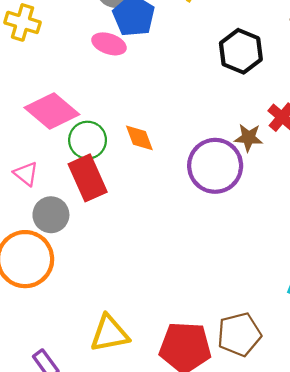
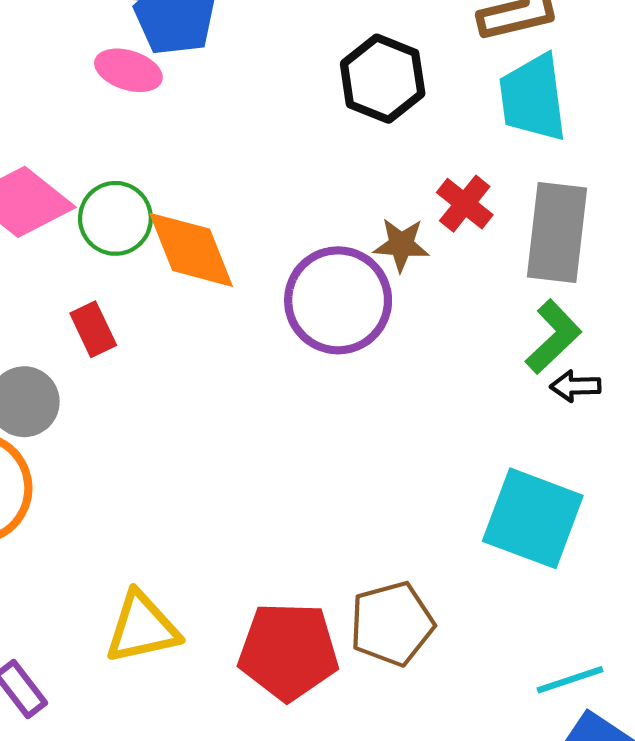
orange diamond: (139, 138) -> (191, 250), size x1.6
green circle: (88, 140) -> (115, 218), moved
red rectangle: (88, 178) -> (93, 329), size x0.6

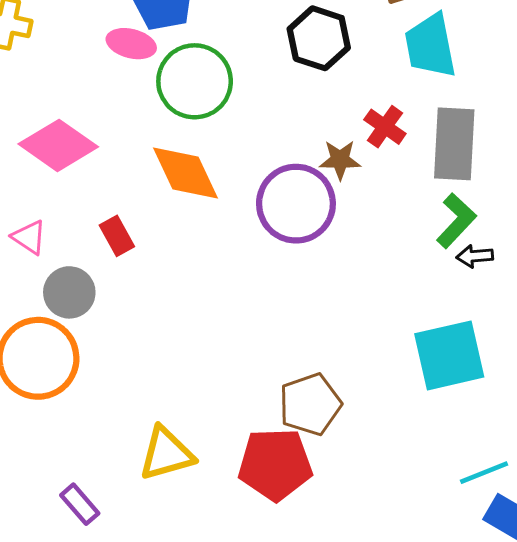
green circle: (115, 218) -> (195, 81), moved, size x1.4
cyan square: (533, 518) -> (449, 355), turned -30
brown pentagon: (392, 624) -> (310, 404), moved

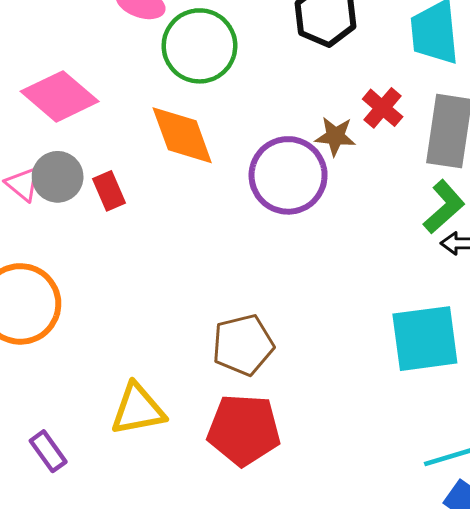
gray circle: (69, 292) -> (58, 177), moved
brown pentagon: (310, 404) -> (243, 345), moved

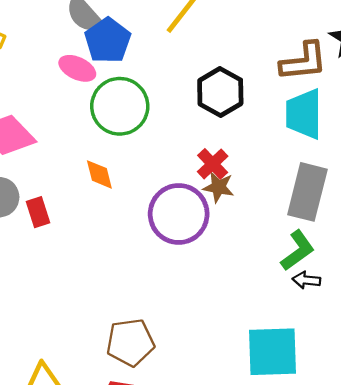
red cross: (383, 108) -> (213, 164), moved
orange diamond: (182, 135) -> (99, 174), size x0.6

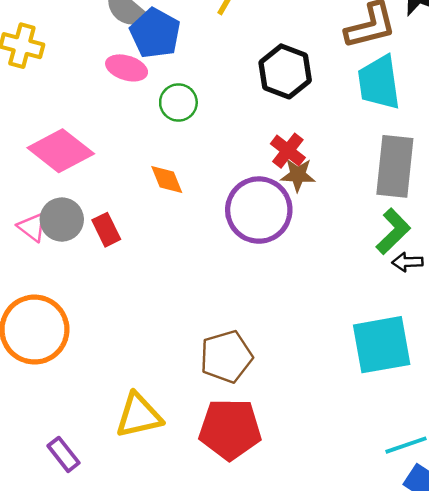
green circle: (120, 106) -> (178, 102), size x0.6

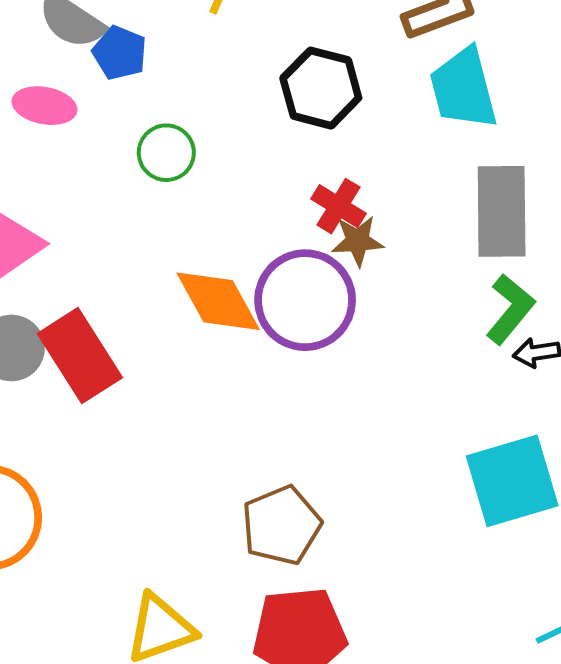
blue pentagon: (155, 33) -> (120, 53), size x0.7
pink ellipse: (127, 68) -> (44, 106), moved
orange diamond: (167, 179) -> (218, 301), moved, size x1.6
red rectangle: (106, 230) -> (80, 356), size x1.8

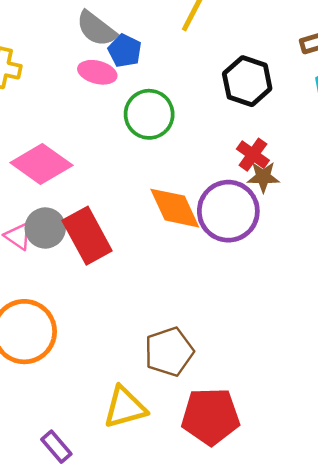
pink ellipse: (44, 106) -> (97, 72), moved
green circle: (166, 153) -> (149, 114), size x1.4
brown pentagon: (281, 525) -> (169, 352), moved

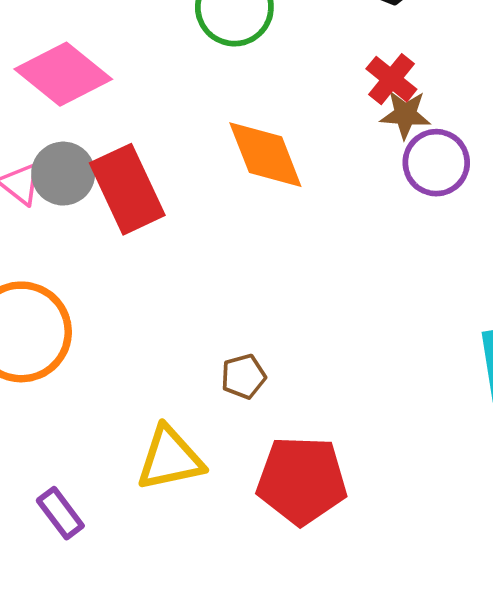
purple circle: (228, 211) -> (436, 163), moved, size x0.7
brown pentagon: (169, 352) -> (243, 376), size x0.6

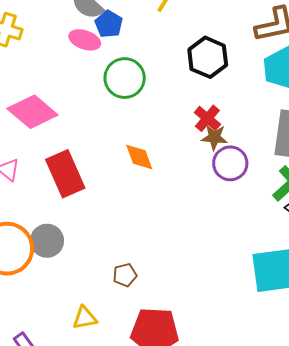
orange diamond: (265, 155) -> (139, 157), size x0.7
gray circle: (63, 174) -> (47, 241), moved
yellow triangle: (170, 458) -> (85, 318), size x0.7

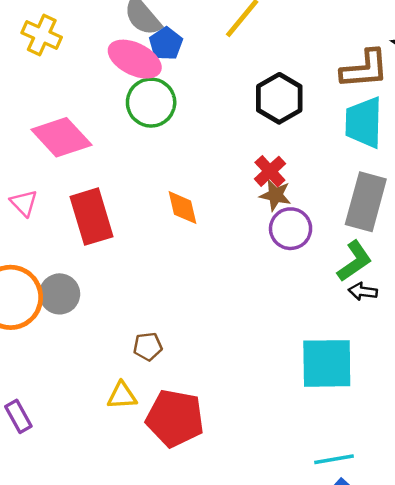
pink ellipse: (85, 40) -> (135, 59), size x1.4
green circle: (125, 78) -> (151, 103), moved
yellow triangle: (85, 318) -> (122, 396), moved

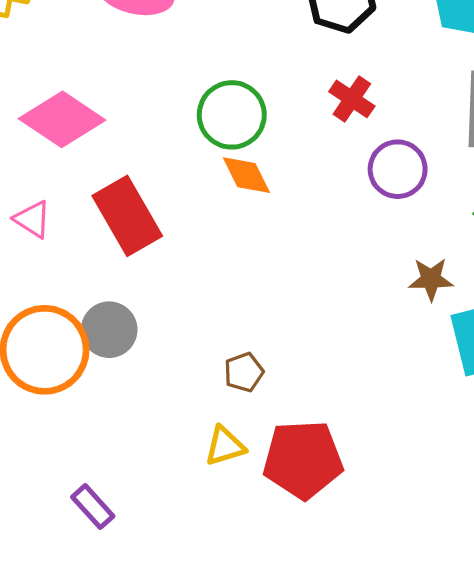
green circle: (151, 103) -> (232, 115), moved
brown star: (275, 195) -> (431, 279), moved

